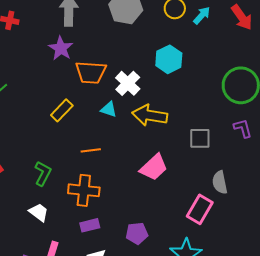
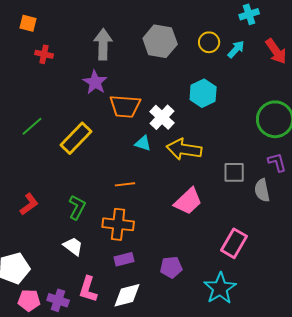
yellow rectangle: (62, 110) -> (76, 138), moved, size x1.4
gray semicircle: (220, 182) -> (262, 190), moved

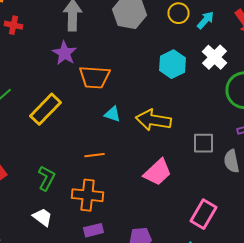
white cross: (162, 117) -> (215, 57), moved

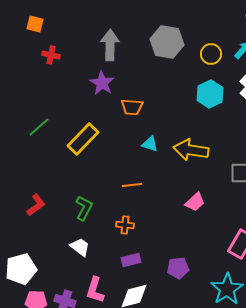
yellow circle: (179, 13) -> (211, 54), moved
orange trapezoid: (95, 77) -> (132, 107), size x0.7
pink trapezoid: (158, 172) -> (195, 202), size x0.7
orange cross: (88, 195) -> (125, 225), size x0.6

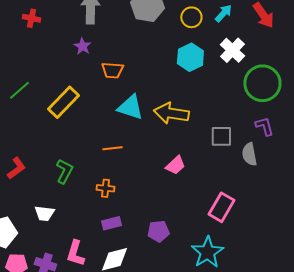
purple star: (102, 83) -> (82, 46), size x0.7
cyan triangle: (150, 144) -> (130, 107), size x1.6
white trapezoid: (80, 247) -> (44, 213), moved, turned 150

